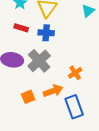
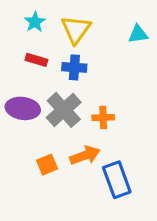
cyan triangle: (88, 11) -> (138, 34), turned 32
orange cross: (75, 73) -> (103, 118), moved, turned 32

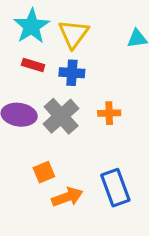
cyan star: (35, 22) -> (32, 26), size x1.6
orange cross: (103, 118) -> (109, 113), moved
orange arrow: (85, 155) -> (67, 197), moved

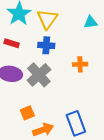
red rectangle: (33, 65) -> (12, 43), moved
orange cross: (109, 113) -> (80, 64), moved

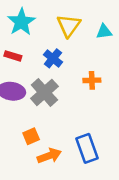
yellow triangle: (47, 19) -> (69, 26), moved
blue cross: (46, 45) -> (53, 58), turned 35

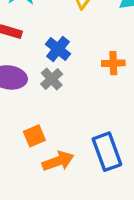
blue cross: (53, 58) -> (58, 49), moved
gray cross: (44, 92) -> (52, 79), size x0.6

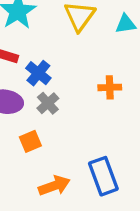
blue cross: (58, 49) -> (38, 73), moved
orange square: (34, 136) -> (30, 141), moved

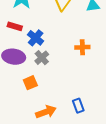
blue rectangle: (103, 176) -> (78, 106), size x0.6

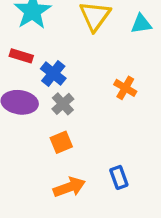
orange cross: (82, 47) -> (125, 88), turned 32
orange square: (30, 83) -> (61, 142), moved

